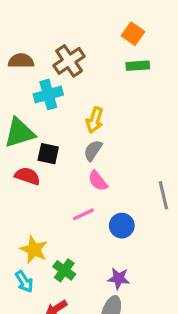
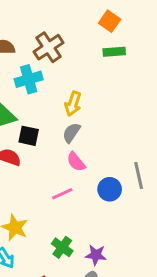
blue circle: (122, 226) -> (110, 189), moved
green cross: (64, 270) -> (62, 247), moved

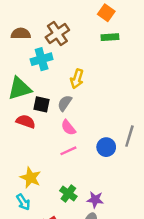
gray semicircle: (71, 133) -> (65, 103), moved
pink semicircle: (76, 162) -> (68, 128), moved
gray line: (139, 176) -> (129, 136), turned 30

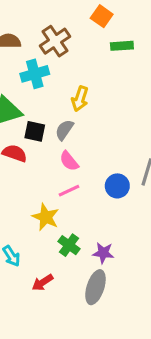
orange square: (106, 13) -> (102, 16), moved
yellow star: (31, 178) -> (46, 217), moved

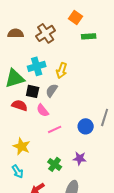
cyan cross: (35, 74) -> (37, 66), moved
pink semicircle: (69, 161) -> (43, 110), moved
yellow star: (46, 217) -> (22, 146), moved
purple star: (103, 253) -> (80, 158), moved

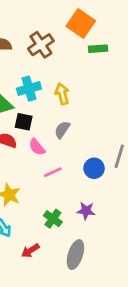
orange square: (76, 17) -> (81, 23), size x1.5
yellow arrow: (62, 70) -> (62, 94), turned 147
gray semicircle: (52, 90) -> (62, 130), moved

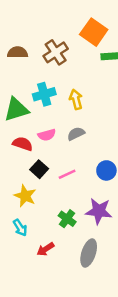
black square: (24, 122) -> (39, 169), moved, turned 30
gray semicircle: (62, 130) -> (76, 134), turned 30
pink semicircle: (37, 147) -> (47, 135), moved, turned -66
purple star: (86, 211) -> (99, 211), size x1.5

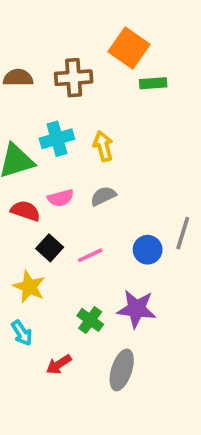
brown cross: (56, 52) -> (74, 78), turned 30

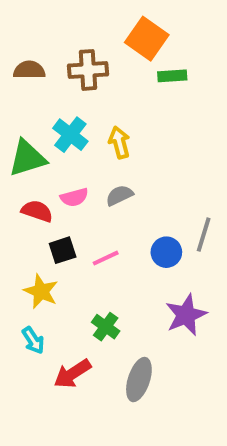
cyan cross: (57, 139) -> (70, 135), turned -36
black square: (50, 248) -> (63, 250), turned 30
purple star: (136, 309) -> (186, 315), moved, turned -30
red arrow: (59, 364) -> (72, 374), size x1.4

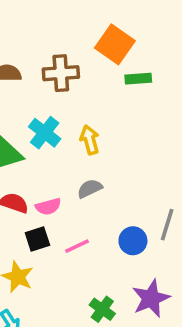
pink semicircle: (74, 197) -> (48, 207), moved
green cross: (106, 327) -> (102, 309), moved

